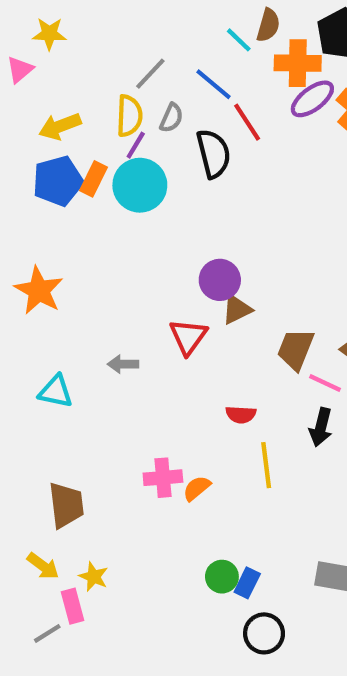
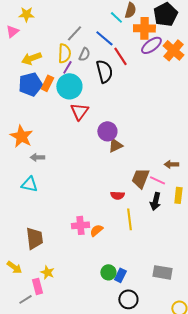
red triangle: (188, 337) -> (79, 111), moved
brown trapezoid: (296, 349) -> (140, 178), moved
gray arrow: (123, 364) -> (37, 157), moved
yellow arrow: (43, 566) -> (14, 267), moved

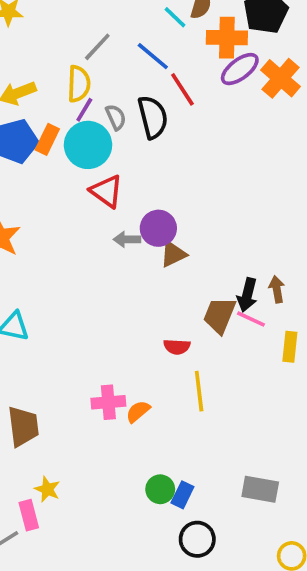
gray semicircle: (84, 54) -> (116, 117), moved, turned -48
red triangle: (79, 111) -> (107, 191), turned -30
gray arrow: (37, 157) -> (127, 239), moved
brown arrow: (171, 164) -> (277, 289), turned 80
black arrow: (155, 201) -> (247, 295), moved

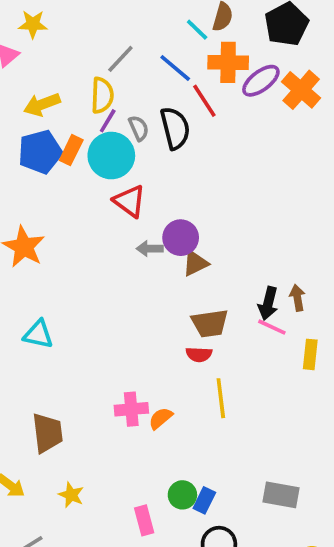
orange cross: (227, 38) -> (228, 62), moved
brown trapezoid: (219, 315) -> (210, 323), moved, turned -120
pink rectangle: (29, 515) -> (144, 520), moved

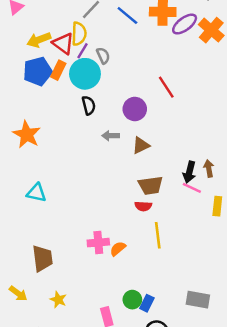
red line: (204, 101) -> (166, 87), moved
black semicircle: (175, 128) -> (89, 105), moved, size x0.7
red triangle: (130, 201) -> (63, 43), moved
purple circle: (181, 238) -> (135, 109), moved

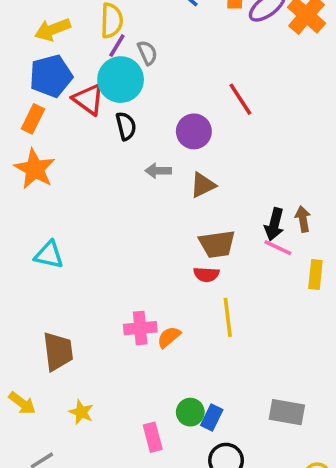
red triangle: (63, 43) -> (88, 99), moved
orange rectangle: (58, 70) -> (33, 119), moved

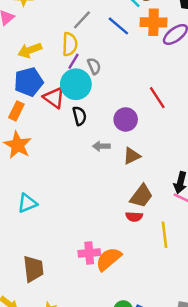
brown trapezoid: (217, 244) -> (141, 196), turned -45
cyan triangle: (49, 255) -> (27, 203), turned -35
yellow line: (228, 317) -> (164, 235), moved
orange semicircle: (169, 337) -> (109, 259), size x1.6

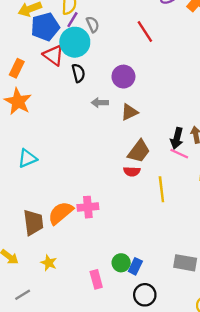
blue pentagon: (29, 82) -> (45, 27), moved
red line: (157, 98) -> (145, 31), moved
orange semicircle: (109, 259) -> (61, 213), moved

